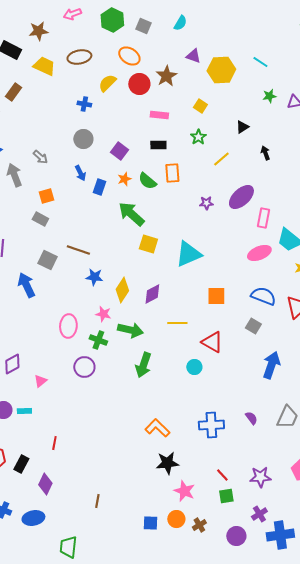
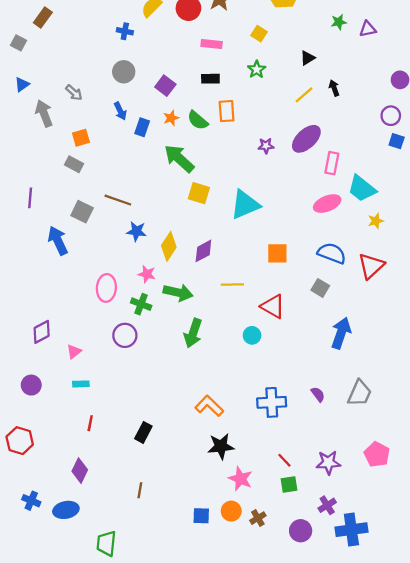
yellow line: (221, 159) -> (304, 95), moved
cyan rectangle: (24, 411) -> (81, 384), moved
black rectangle: (21, 464) -> (143, 432), moved

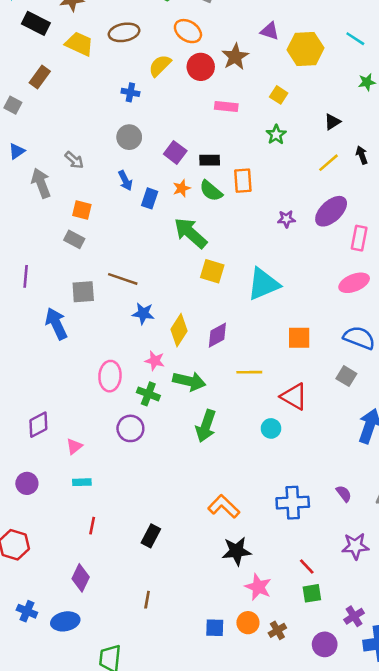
black rectangle: (210, 79) -> (210, 160), moved
orange square: (81, 138) -> (82, 210), turned 30
gray square: (82, 212) -> (83, 292), turned -30
purple star: (328, 463) -> (355, 546), moved

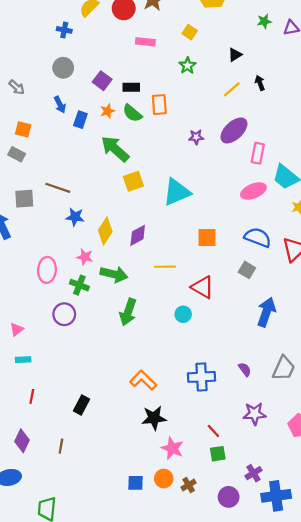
yellow square: (212, 271) -> (133, 181), turned -36
brown line: (147, 600) -> (61, 446), moved

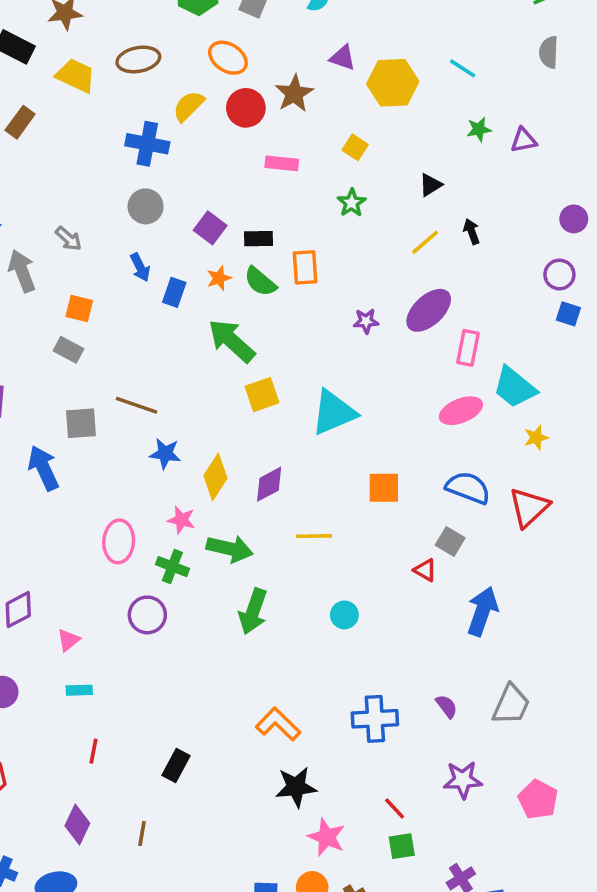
blue cross: (64, 30) -> (147, 144), size x1.6
red triangle: (203, 287) -> (425, 570), moved, size x0.6

